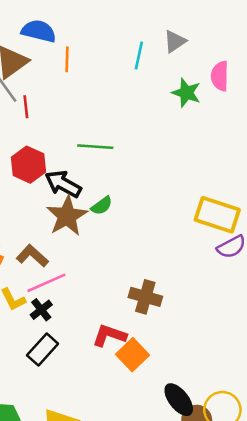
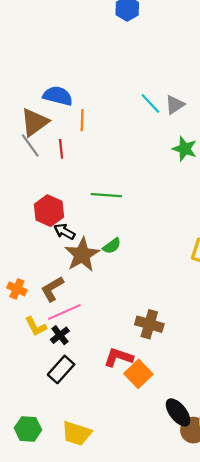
cyan line: (139, 55) -> (150, 104), moved, turned -55
red line: (26, 107) -> (61, 149), moved
black arrow: (63, 184) -> (64, 232), moved, size x0.7
brown L-shape: (32, 256) -> (52, 289), turned -72

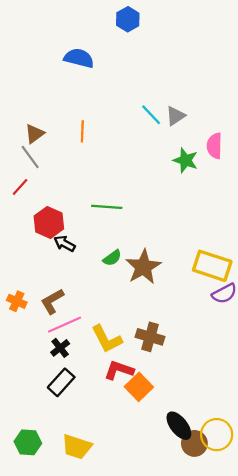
blue semicircle: (58, 96) -> (79, 58), moved
brown triangle: (35, 122) -> (35, 134), size x0.7
red line: (61, 149) -> (20, 187), moved, turned 48
brown star: (82, 255) -> (143, 267), moved
yellow L-shape: (36, 326) -> (107, 339), moved, size x1.4

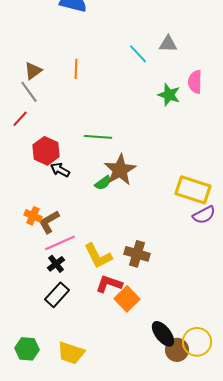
gray triangle: (176, 116) -> (168, 44), moved, turned 36
brown star: (143, 267) -> (120, 170), moved
orange cross: (17, 301) -> (33, 216), moved

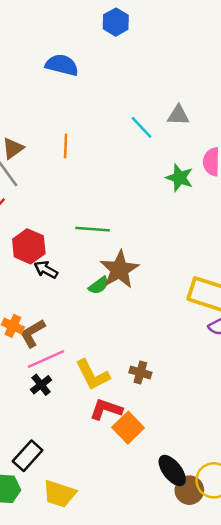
brown cross: (137, 254) -> (140, 372), size x0.7
black rectangle: (57, 295) -> (28, 456), moved

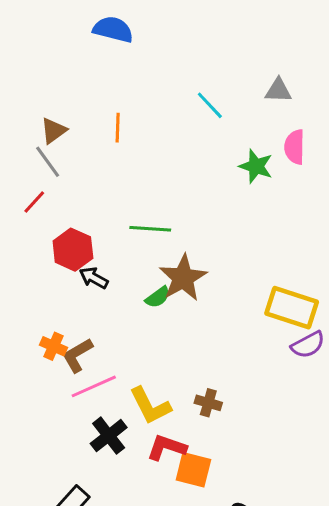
gray triangle: (178, 115) -> (278, 90), moved
black cross: (41, 385) -> (109, 436), moved, size x1.4
orange square: (128, 428) -> (193, 470), turned -32

